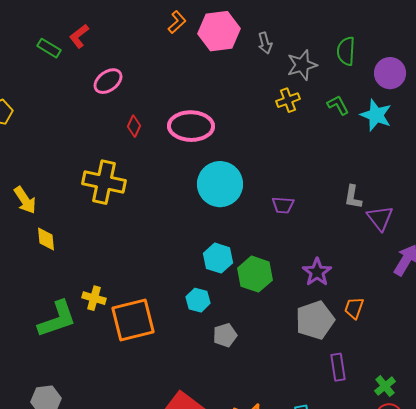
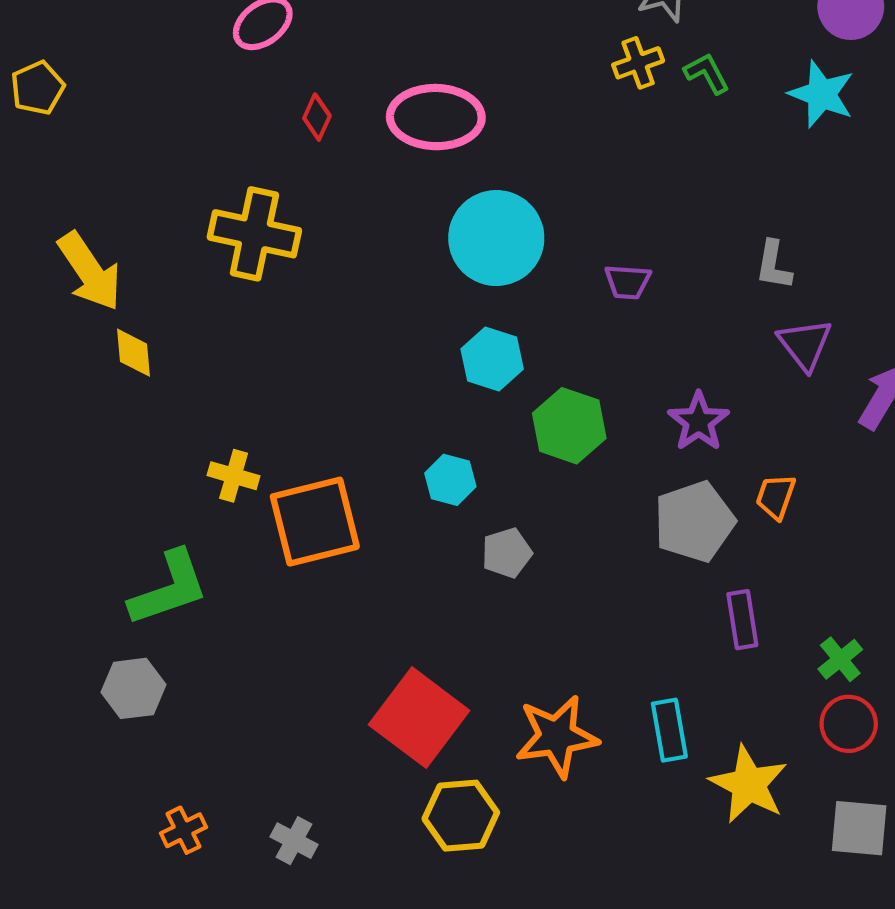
green L-shape: (338, 105) -> (707, 73), moved
yellow arrow: (25, 200) -> (90, 271), size x1.4
purple triangle: (380, 218) -> (805, 344), moved
cyan hexagon: (218, 258) -> (492, 359), moved
green L-shape: (57, 319) -> (169, 588), moved

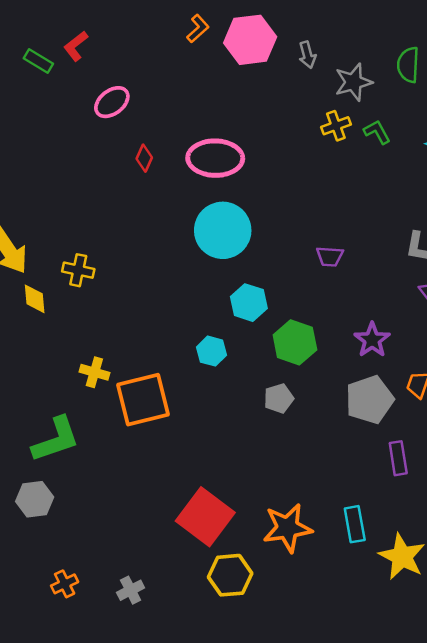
yellow cross: (254, 234) -> (78, 270), moved, size x0.6
cyan circle: (496, 238) -> (223, 230), moved
cyan hexagon: (450, 480) -> (211, 351), moved
gray pentagon: (507, 553) -> (279, 398), moved
gray cross: (294, 841) -> (131, 590), turned 35

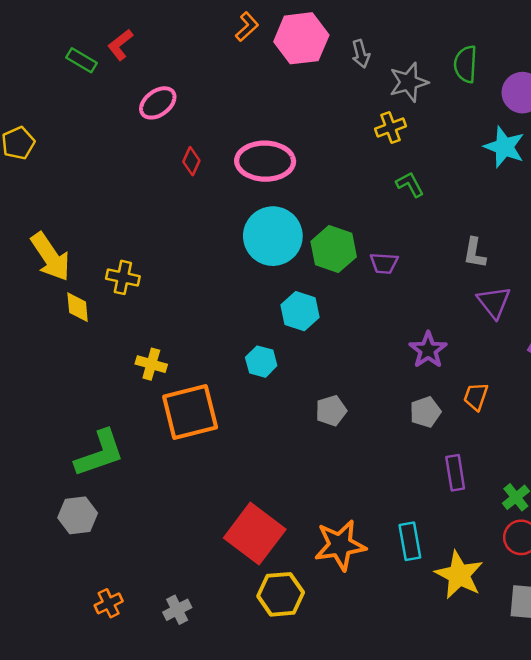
green L-shape: (377, 132) -> (410, 184), moved
green hexagon: (295, 342) -> (334, 249), moved
yellow cross: (94, 372) -> (151, 364), moved
gray pentagon: (370, 400) -> (425, 412), size x0.6

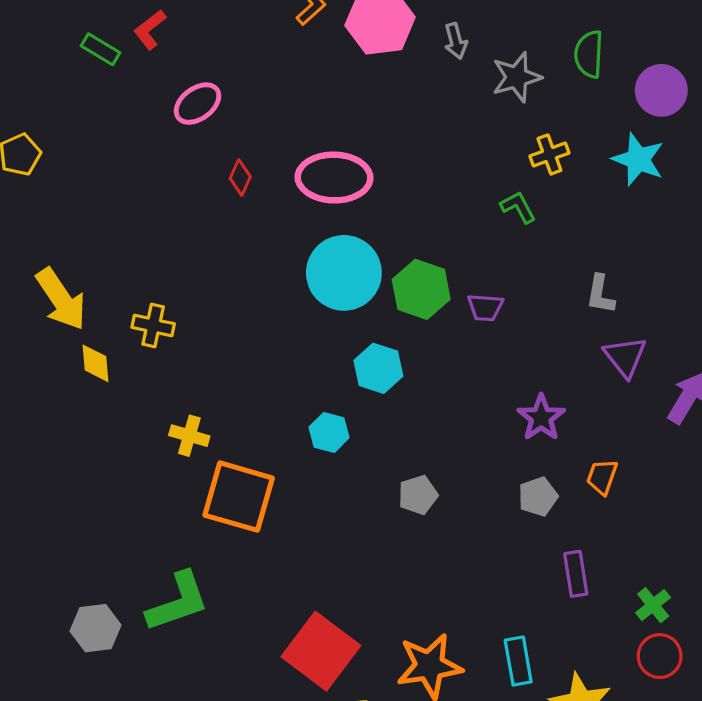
yellow cross: (391, 128) -> (549, 154), moved
orange square: (190, 412) -> (239, 497), turned 30
green L-shape: (100, 453) -> (178, 602), moved

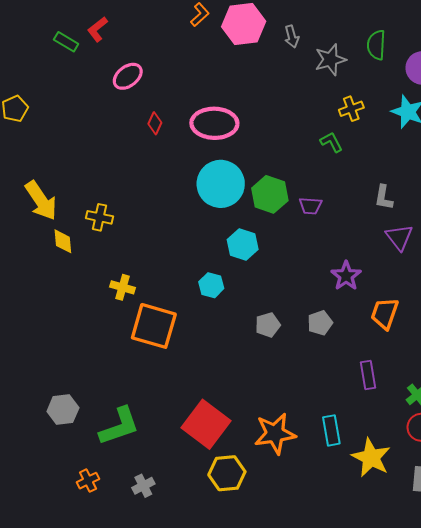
orange trapezoid: (602, 477) -> (385, 313), size x1.4
gray pentagon: (538, 497) -> (320, 323), moved
green L-shape: (178, 602) -> (119, 426), moved

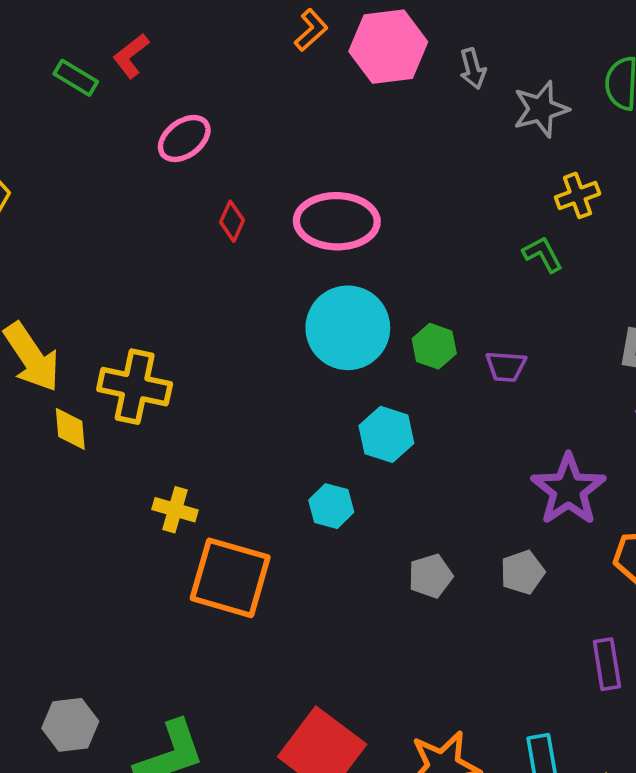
green hexagon: (270, 194) -> (434, 346), size x0.7
yellow cross: (99, 217) -> (135, 387), size x1.5
purple star: (346, 276) -> (568, 490), size x1.4

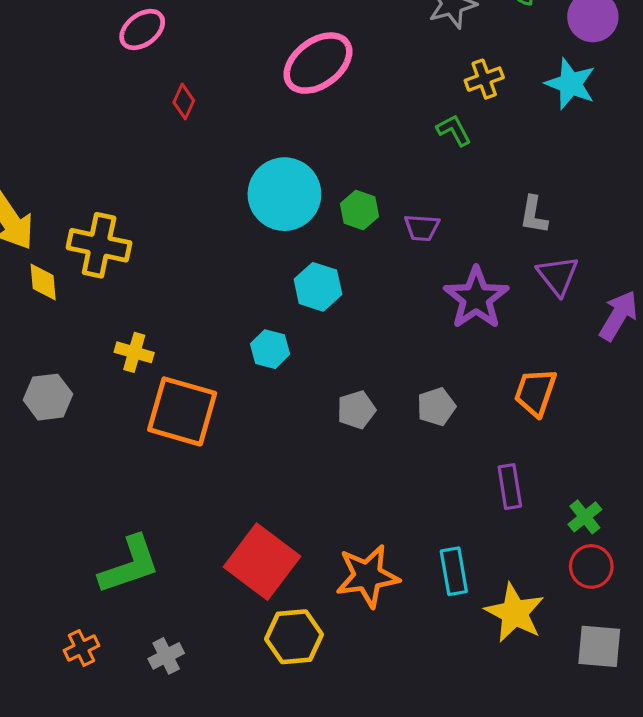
pink ellipse: (337, 221) -> (318, 63), moved, turned -38
purple star: (568, 490) -> (476, 298), moved
gray hexagon: (70, 725) -> (48, 397), moved

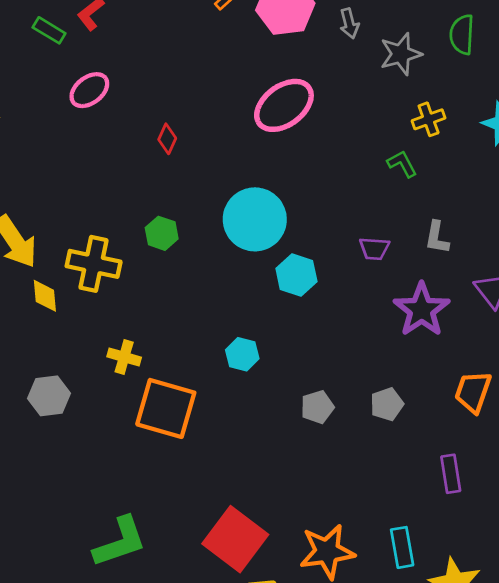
pink ellipse: (142, 29) -> (89, 90), moved
green hexagon: (360, 210) -> (162, 233), moved
gray L-shape: (534, 215) -> (437, 237), moved
cyan hexagon: (318, 287) -> (296, 275), moved

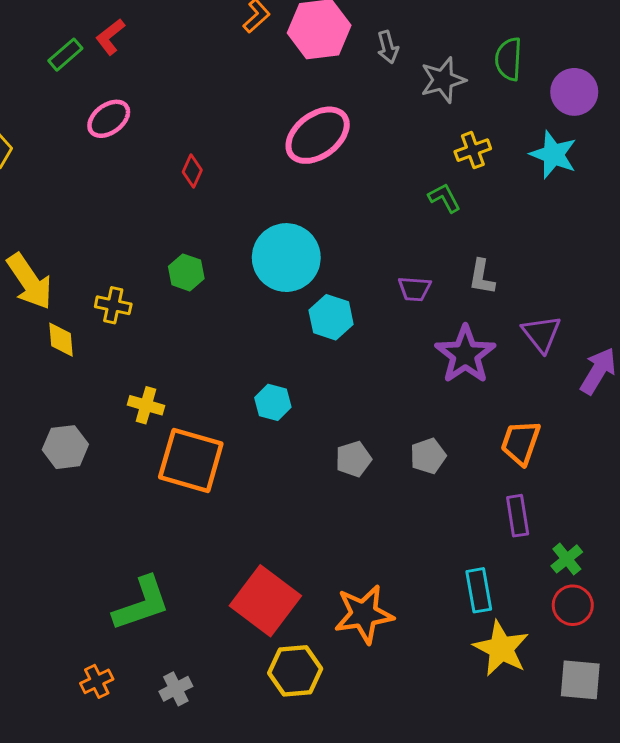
green rectangle: (49, 30) -> (65, 55), turned -72
yellow cross: (94, 264) -> (113, 305), size x0.6
purple rectangle: (451, 474) -> (518, 516), moved
cyan rectangle: (402, 547) -> (479, 590), moved

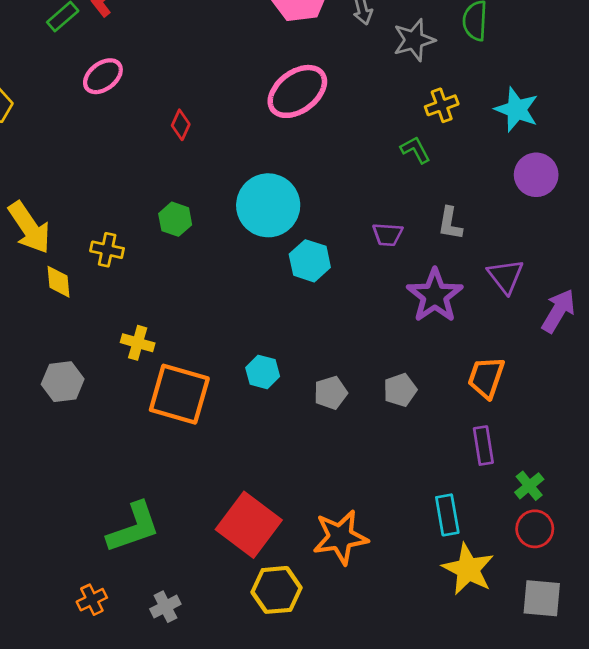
purple circle: (574, 92) -> (536, 175), moved
cyan hexagon: (273, 402) -> (263, 372), moved

